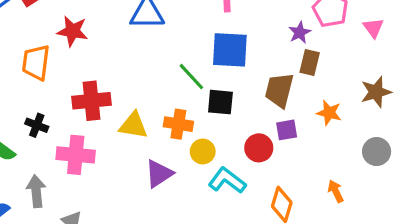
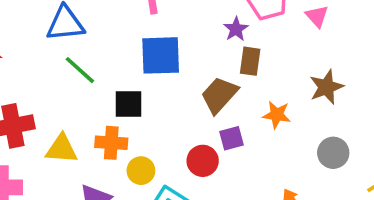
green line: (191, 77) -> (80, 70), moved
brown trapezoid: (279, 90) -> (219, 95), turned 33
black square: (220, 102) -> (129, 104), moved

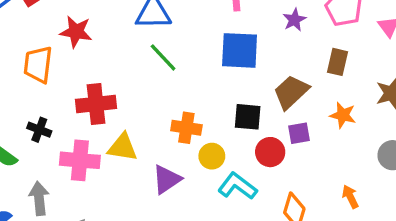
purple star: (236, 29) -> (294, 20), moved
brown rectangle: (250, 61) -> (338, 62), moved
black square: (129, 104) -> (248, 117), moved
yellow triangle: (62, 149) -> (123, 147), moved

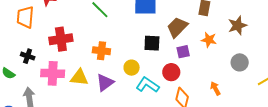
orange cross: (186, 128) -> (101, 51), moved
yellow triangle: (123, 147) -> (79, 77), moved
red circle: (270, 152) -> (171, 72), moved

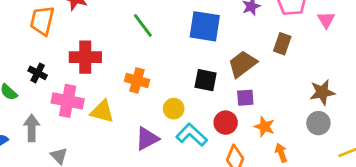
brown star: (237, 25) -> (322, 92), moved
orange star: (209, 40) -> (264, 127), moved
purple triangle: (105, 83) -> (147, 139), moved

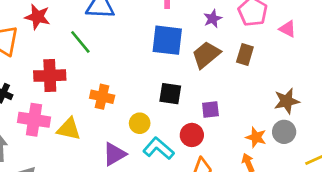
pink triangle: (326, 20) -> (288, 29), turned -30
green line: (143, 25) -> (80, 42), moved
brown trapezoid: (242, 64) -> (206, 55), moved
orange star: (264, 127) -> (256, 137), moved

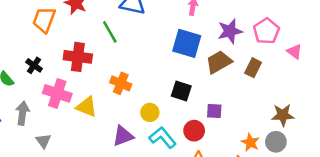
purple star: (213, 19) -> (230, 31), size x1.5

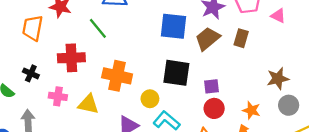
orange cross: (121, 83) -> (117, 76), size x1.4
black square: (181, 91) -> (176, 73), size x1.4
pink cross: (57, 93) -> (58, 96), size x0.7
red circle: (194, 131) -> (214, 108), moved
gray circle: (276, 142) -> (289, 105), moved

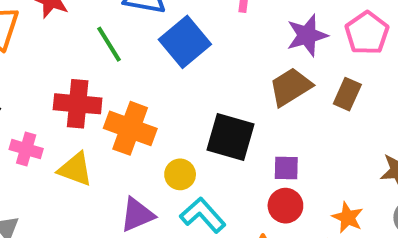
blue square: (174, 26) -> (185, 42), moved, turned 36
red cross: (71, 58) -> (78, 104), moved

